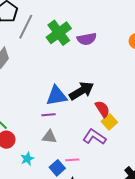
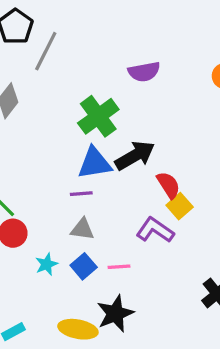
green cross: (59, 33) -> (98, 116), moved
blue square: (57, 168) -> (84, 266), moved

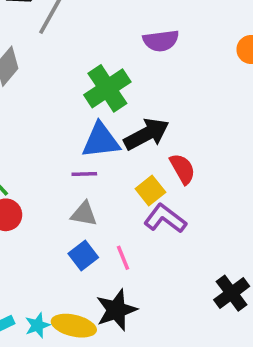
yellow square: (180, 206) -> (150, 191), moved
cyan star: (46, 264) -> (38, 325), moved
pink line: (119, 267) -> (123, 258), turned 70

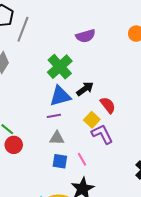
black arrow: (146, 134) -> (85, 89), size x0.7
purple L-shape: (165, 219) -> (102, 134), turned 35
blue square: (83, 256) -> (60, 161), turned -35

